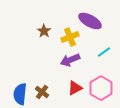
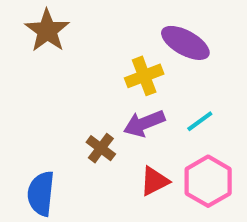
brown star: (44, 31) -> (47, 31), moved, size x1.5
cyan line: (104, 52) -> (200, 121), moved
brown cross: (42, 92) -> (101, 148), moved

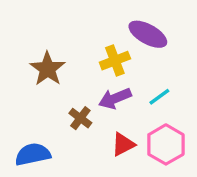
brown star: (47, 31) -> (48, 69), moved
blue semicircle: (41, 194) -> (33, 154), turned 72

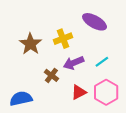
yellow cross: (115, 61) -> (63, 39), moved

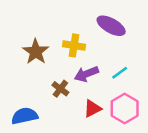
yellow cross: (63, 39) -> (74, 45), turned 30

